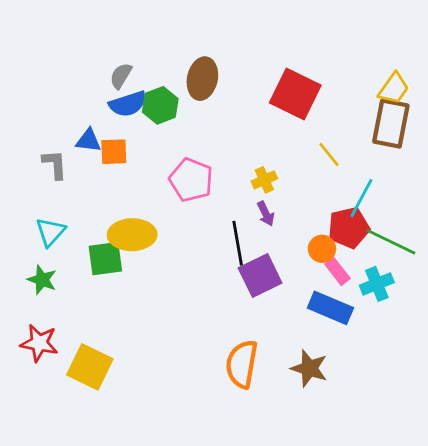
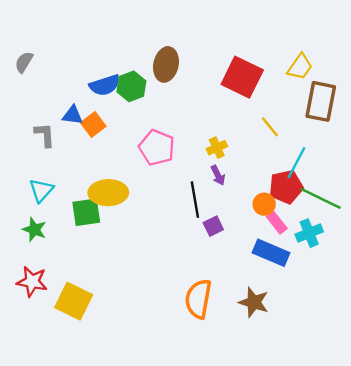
gray semicircle: (121, 76) -> (24, 62), moved
yellow trapezoid: (394, 88) -> (300, 67), moved
orange square: (114, 152) -> (93, 124), turned -35
purple square: (260, 276) -> (213, 226), size x0.6

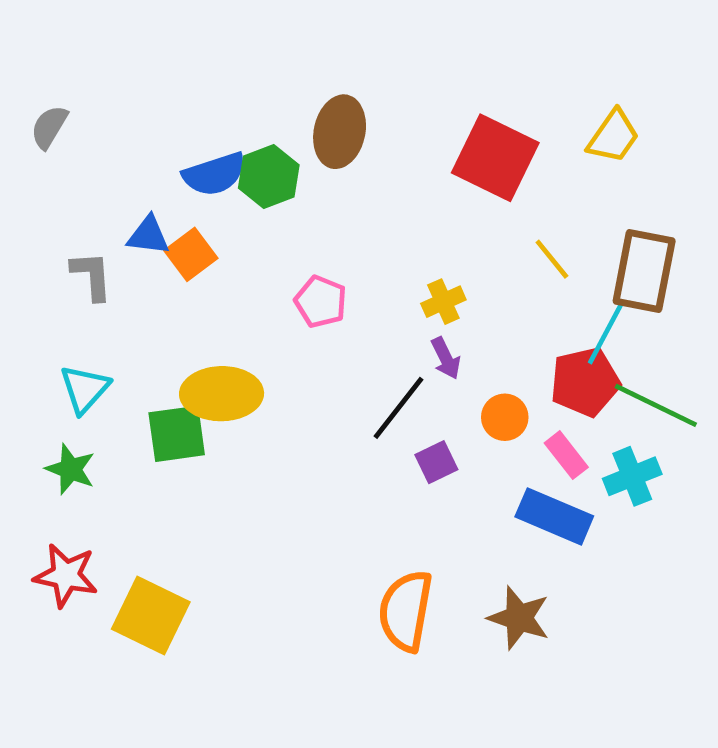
brown rectangle: (321, 101) -> (644, 271), moved
pink pentagon: (157, 148) -> (321, 302), size x0.7
black line: (195, 200) -> (399, 408), turned 48
orange circle: (264, 204) -> (505, 417), moved

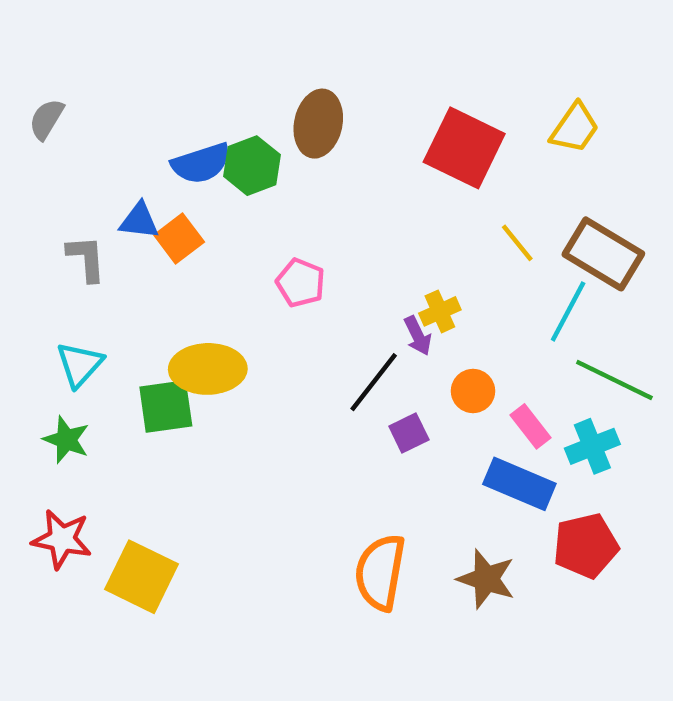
brown rectangle: (644, 271) -> (603, 254), turned -70
yellow cross: (443, 302) -> (440, 311), moved
red pentagon: (585, 382) -> (586, 546), moved

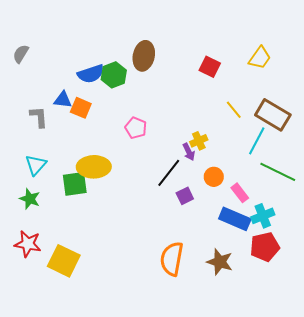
red square: (464, 148) -> (210, 67), size x0.6
orange square: (179, 239) -> (81, 108), turned -30
cyan cross: (592, 446) -> (263, 216), moved

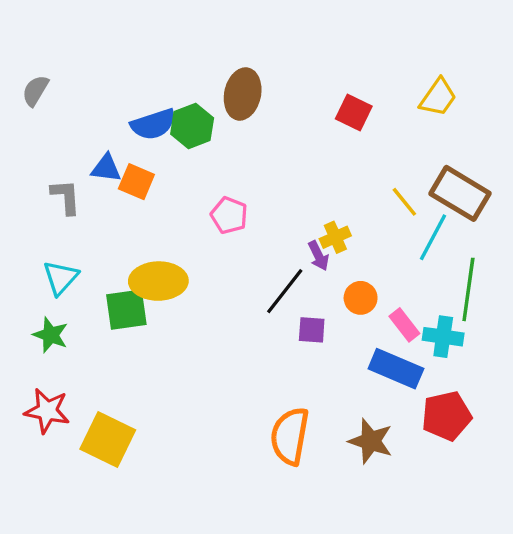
yellow line: (234, 110) -> (404, 202), moved
green line: (278, 172) -> (468, 289), turned 72
purple square: (185, 196) -> (312, 330), turned 30
cyan cross: (263, 216) -> (443, 337), moved, turned 30

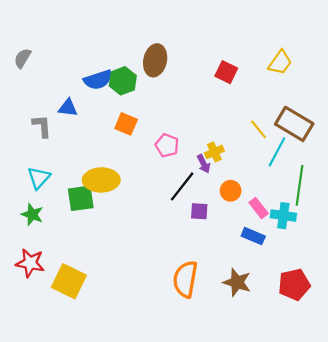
orange square: (136, 182) -> (126, 124), moved
pink pentagon: (229, 215) -> (167, 145), moved
blue rectangle: (396, 369) -> (253, 236), size x0.7
red pentagon: (447, 416) -> (294, 285), moved

